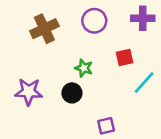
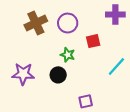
purple circle: (94, 21) -> (68, 23), moved
red square: (124, 58) -> (93, 41), moved

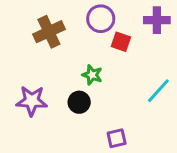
purple circle: (68, 23) -> (101, 19), moved
red square: (93, 41) -> (121, 42), moved, turned 32

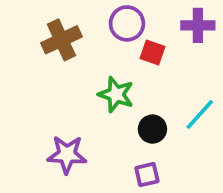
green star: (92, 75) -> (116, 94), size x1.4
purple star: (32, 101) -> (67, 155), moved
black circle: (79, 102) -> (152, 129), moved

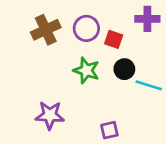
purple circle: (127, 23) -> (86, 28), moved
cyan line: (200, 114) -> (149, 85), turned 65
black circle: (152, 129) -> (124, 69), moved

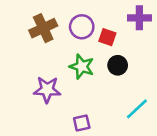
cyan line: (149, 85) -> (137, 109), moved, turned -60
purple star: (50, 115) -> (47, 90), moved
purple square: (109, 130) -> (82, 123), moved

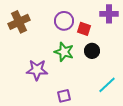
brown cross: (43, 28) -> (19, 22), moved

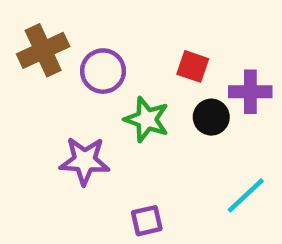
purple cross: (109, 14) -> (250, 92), moved
purple circle: (64, 21) -> (103, 71), moved

